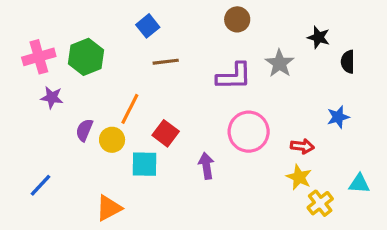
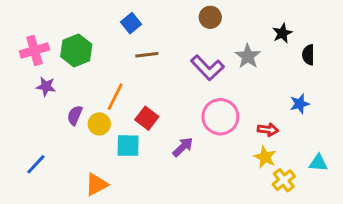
black star: (319, 37) -> (282, 33), turned 30
purple L-shape: (234, 76) -> (207, 68), turned 48
purple arrow: (206, 166) -> (183, 147), turned 55

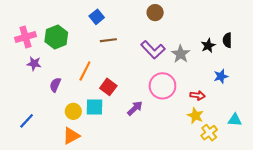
black star: (282, 33) -> (208, 46), moved
gray star: (248, 56) -> (181, 54), moved
yellow circle: (99, 124) -> (73, 111), moved

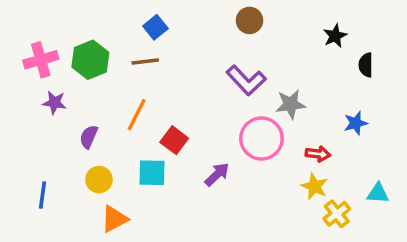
brown line: (108, 40) -> (145, 62), moved
black star: (208, 46) -> (335, 36), moved
gray star: (181, 54) -> (291, 104), moved, turned 30
yellow circle: (73, 111) -> (99, 180), moved
blue line: (27, 121) -> (42, 195), turned -35

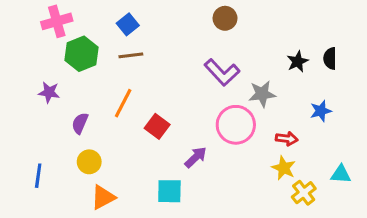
blue square: (155, 27) -> (128, 24), moved
black star: (335, 36) -> (298, 62), moved
pink cross: (41, 60) -> (57, 21), moved
cyan square: (152, 173) -> (169, 191), moved

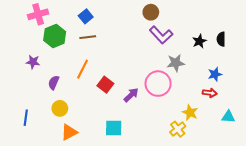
purple L-shape: (222, 72) -> (161, 35), moved
red arrow: (287, 139) -> (210, 93), moved
purple arrow: (196, 157) -> (131, 95), moved
yellow cross: (304, 193) -> (178, 129), moved

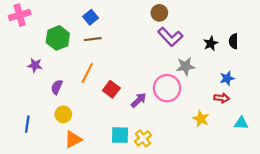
pink cross: (38, 14) -> (20, 15), moved
yellow cross: (178, 129) -> (143, 138), moved

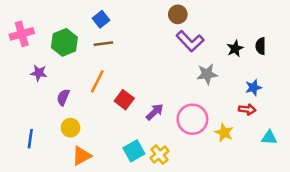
pink cross: (20, 15) -> (22, 34), moved
pink circle: (167, 88) -> (192, 119), moved
cyan square: (120, 135) -> (134, 151), turned -30

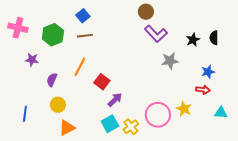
pink cross: (22, 34) -> (18, 28), turned 30
purple arrow: (155, 112) -> (115, 100), moved
pink circle: (192, 119) -> (158, 115), moved

